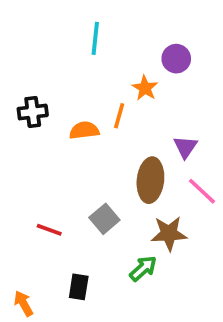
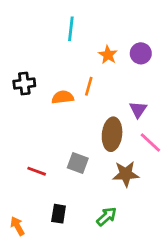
purple circle: (176, 59) -> (141, 53), moved
orange star: (145, 88) -> (108, 55), moved
gray square: (104, 219) -> (78, 163), turned -30
green arrow: (143, 268) -> (107, 216), moved

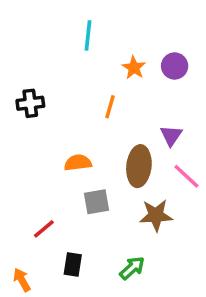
orange semicircle: (63, 97) -> (78, 163), moved
gray square: (78, 163) -> (97, 202), turned -30
red line: (37, 171) -> (44, 229), moved, turned -60

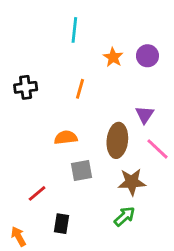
orange line: (110, 107) -> (80, 89), moved
green arrow: (132, 268) -> (125, 216), moved

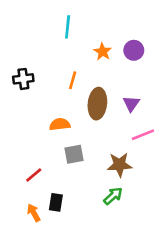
brown ellipse: (117, 140) -> (97, 104), moved
pink line: (158, 149) -> (143, 135), turned -65
orange arrow: (18, 236) -> (34, 213), moved

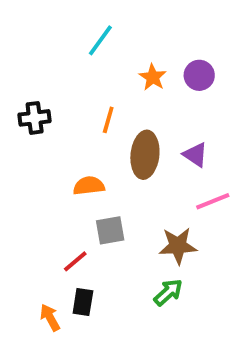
cyan line: (68, 27) -> (100, 40), turned 30
purple triangle: (131, 104) -> (195, 155), turned -30
red line: (34, 175) -> (75, 261), moved

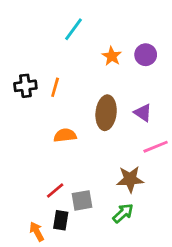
orange line: (108, 120) -> (55, 87), moved
gray square: (110, 230) -> (82, 200), moved

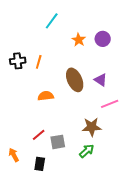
brown ellipse: (106, 113) -> (75, 80), turned -30
black rectangle: (61, 220) -> (40, 164), moved
orange arrow: (37, 232) -> (14, 155), moved

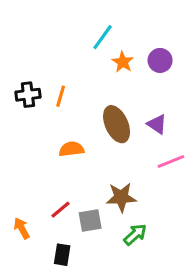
cyan line: (52, 21) -> (103, 37), moved
brown star: (92, 127) -> (121, 197), moved
orange arrow: (14, 155) -> (22, 228), moved

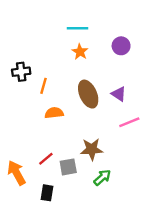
cyan line: (103, 37) -> (78, 28), turned 54
orange star: (123, 62) -> (80, 52), moved
orange line: (61, 96) -> (43, 86), moved
orange arrow: (22, 228) -> (16, 173), size x1.5

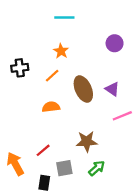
cyan line: (78, 28) -> (64, 18), moved
orange star: (80, 52) -> (61, 51), moved
orange line: (43, 86) -> (52, 76), moved, turned 32
gray square: (68, 167) -> (64, 168), moved

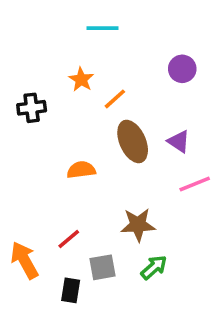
orange star: (61, 51) -> (81, 79), moved
orange line: (52, 76) -> (115, 99), moved

